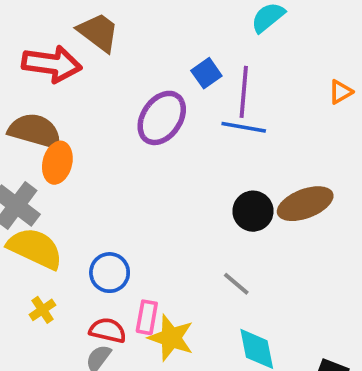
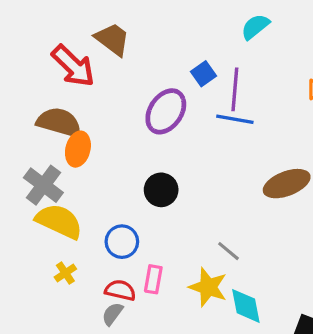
red arrow: (52, 64) -> (73, 66), turned 36
black circle: (253, 211) -> (161, 190), moved
yellow star: (171, 338) -> (208, 287), moved

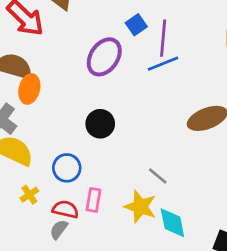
blue line: (235, 119) -> (163, 64), turned -32
yellow cross: (65, 273) -> (29, 195), moved

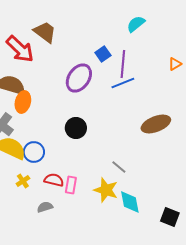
blue circle: (67, 168) -> (34, 152), moved
red semicircle: (65, 209) -> (54, 180), moved
gray semicircle: (59, 229) -> (45, 207), turned 35

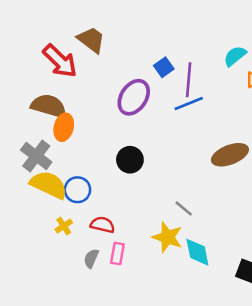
cyan semicircle: (136, 24) -> (235, 56), moved
pink rectangle: (71, 185) -> (117, 253), moved
gray semicircle: (45, 207) -> (91, 258), turned -49

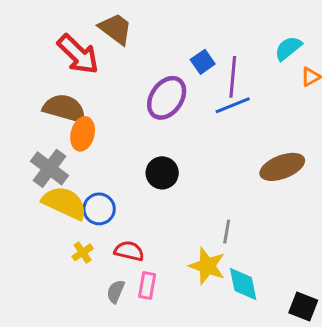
gray line: (184, 208) -> (227, 231), turned 60

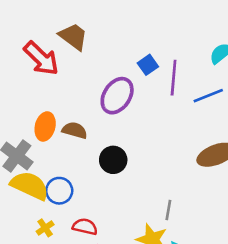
blue line: (233, 105) -> (208, 96), moved
brown semicircle: (65, 108) -> (75, 130), moved, size x0.7

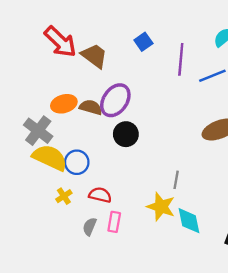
brown trapezoid: (73, 37) -> (94, 56), moved
blue square: (148, 65) -> (143, 42), moved
purple ellipse: (117, 96) -> (115, 100), moved
orange ellipse: (45, 126) -> (64, 104), turned 60

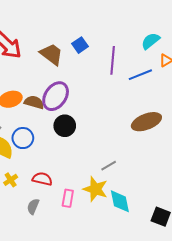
brown trapezoid: (94, 56) -> (51, 54), moved
blue circle: (77, 162) -> (23, 138), moved
gray line: (176, 180) -> (109, 166), turned 49
pink rectangle: (114, 222) -> (68, 198), moved

